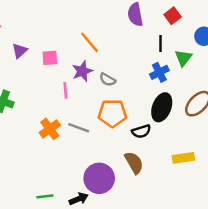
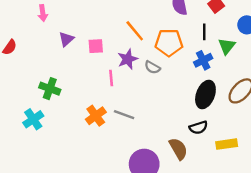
orange pentagon: (112, 113) -> (169, 43), moved
black semicircle: (141, 131) -> (198, 128), moved

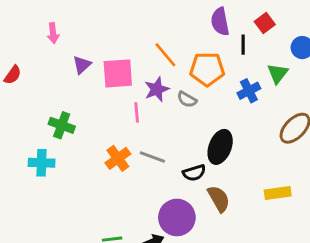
black line: (204, 32) -> (243, 45), moved
pink square: (96, 46) -> (118, 73), size x1.6
black ellipse: (205, 94) -> (220, 147), moved
cyan cross: (33, 119) -> (42, 163), turned 36
black semicircle: (198, 128) -> (194, 173), moved

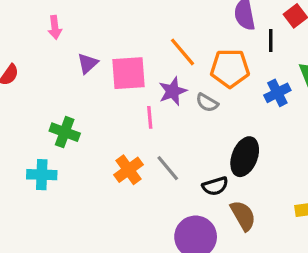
gray line: (152, 157) -> (168, 168), turned 30

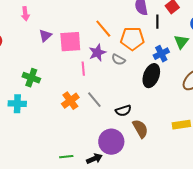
black ellipse: (245, 157) -> (151, 76), moved

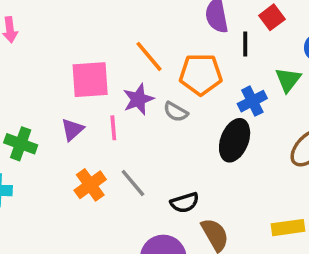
purple triangle: (45, 36) -> (72, 130), moved

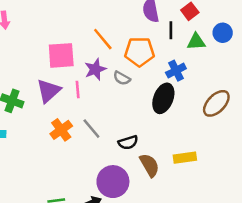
green triangle: (288, 80) -> (196, 42), moved, turned 48
purple triangle: (72, 130) -> (49, 91), size x1.5
yellow rectangle: (288, 228) -> (185, 158), moved

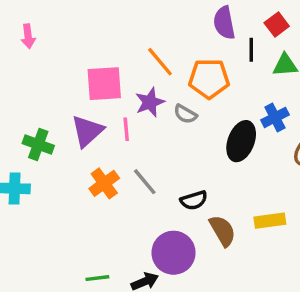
blue cross: (176, 71) -> (275, 117), moved

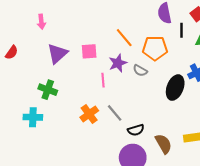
pink square: (104, 84) -> (89, 51), size x0.7
purple triangle: (87, 131) -> (57, 54), moved
black semicircle: (194, 200) -> (136, 130), moved

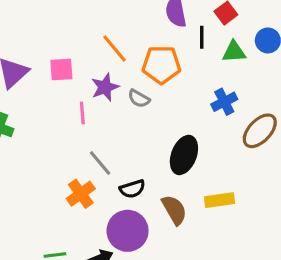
black ellipse: (175, 88) -> (184, 155), moved
orange cross: (89, 114) -> (81, 194), moved

